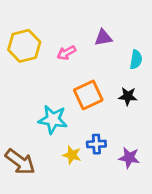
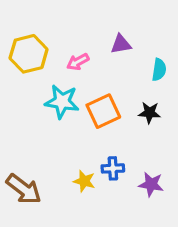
cyan star: (53, 119) -> (62, 102), moved

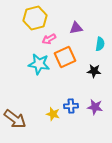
yellow hexagon: (29, 54) -> (35, 18), moved
orange square: (103, 111) -> (65, 57), moved
purple star: (151, 184) -> (95, 107), moved

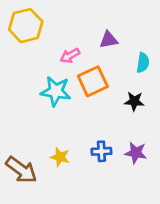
yellow hexagon: (35, 18) -> (26, 26), moved
yellow star: (53, 114) -> (60, 157), moved

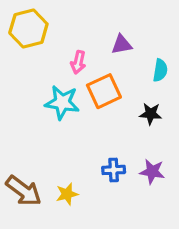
pink arrow: (70, 56) -> (78, 62), turned -48
yellow star: (60, 157) -> (67, 194), moved, turned -30

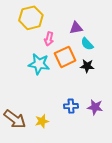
yellow hexagon: (28, 29) -> (31, 18), moved
cyan semicircle: (160, 70) -> (87, 44), moved, turned 128
black star: (151, 114) -> (87, 66), moved

